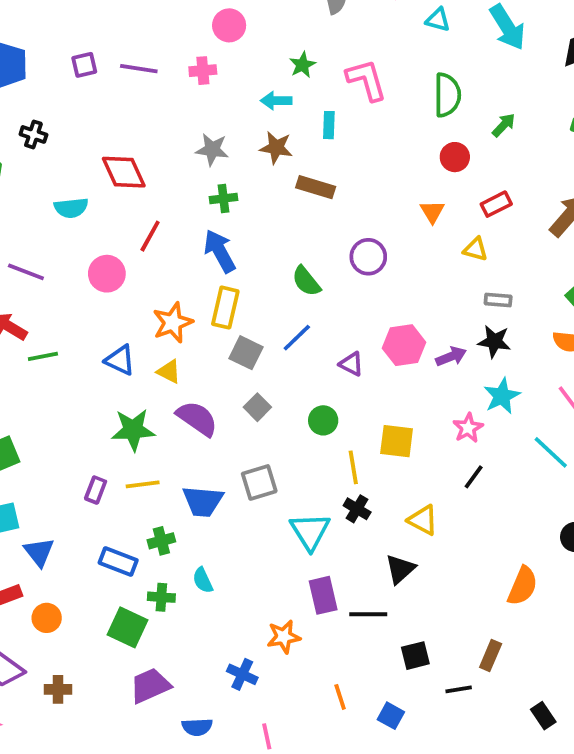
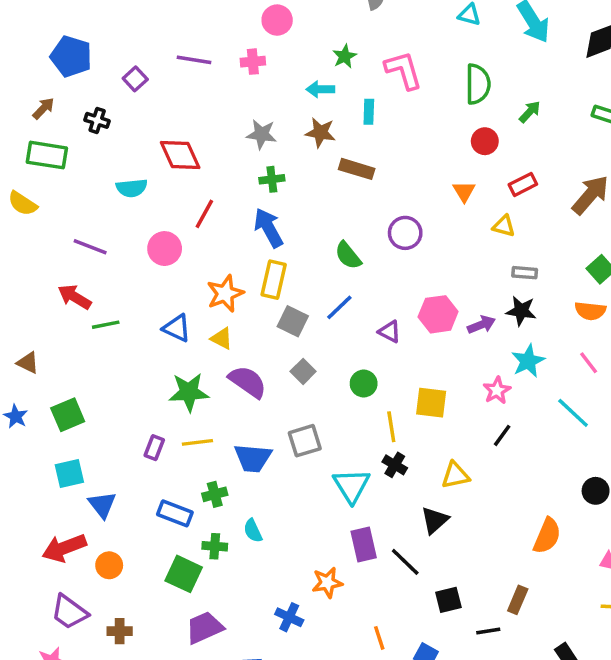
purple square: (84, 65) -> (135, 79), moved, turned -30
yellow triangle: (423, 520) -> (455, 475), turned -40
black line: (368, 614) -> (405, 562), turned 44

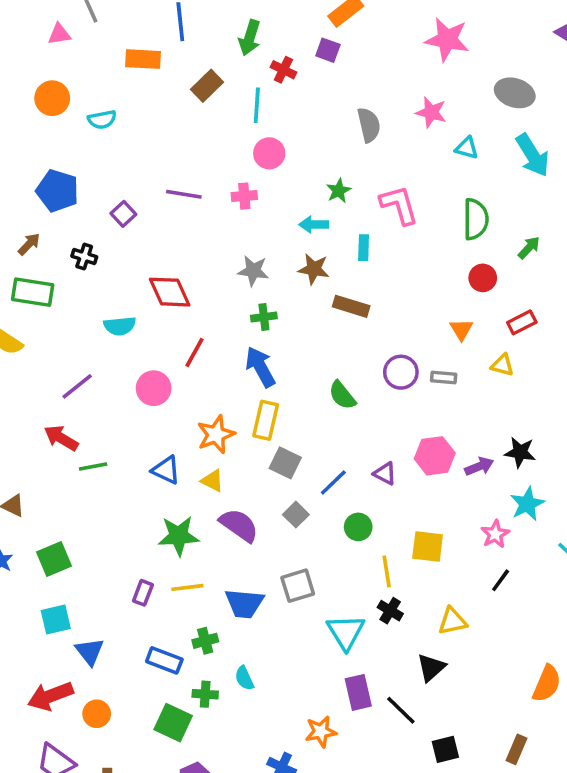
purple line: (90, 247) -> (77, 386), turned -60
gray rectangle: (525, 273) -> (444, 378), moved
blue line: (339, 307) -> (333, 482), moved

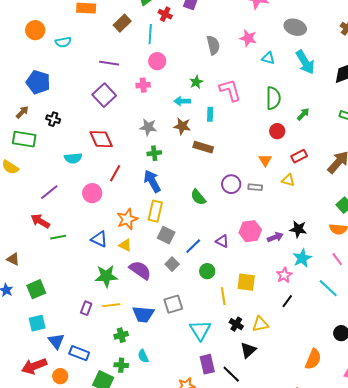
purple line: (184, 194) -> (109, 63), moved
purple square: (123, 214) -> (104, 95), moved, size x1.6
black cross: (390, 611) -> (236, 324), moved
blue rectangle: (164, 660) -> (79, 353), moved

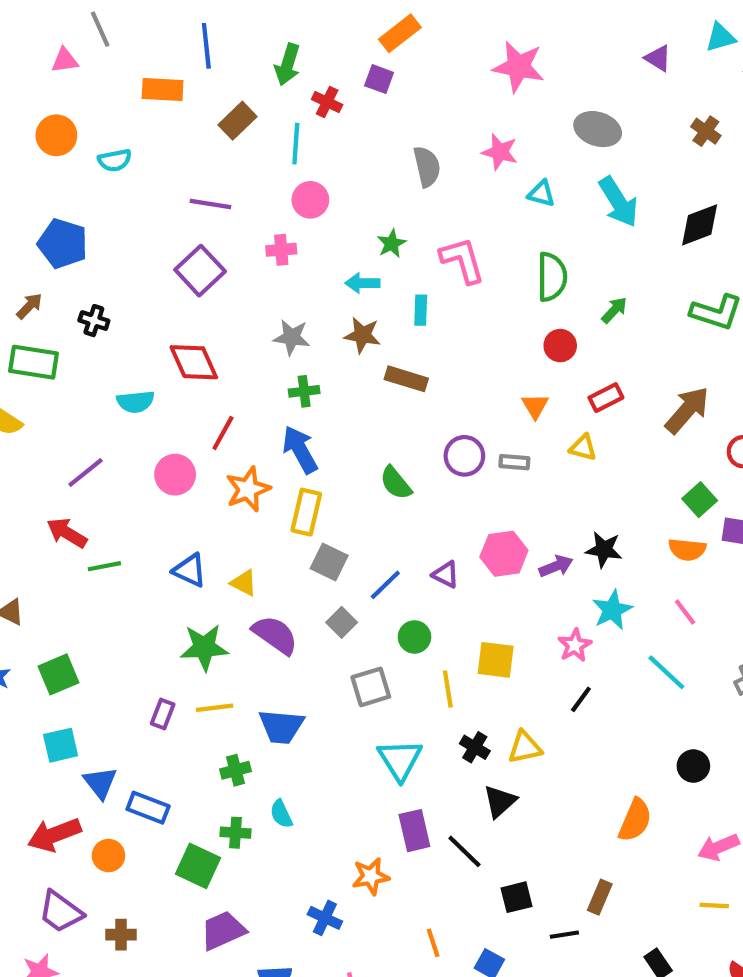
orange star: (127, 219) -> (248, 489), moved
gray square: (173, 304) -> (371, 687), moved

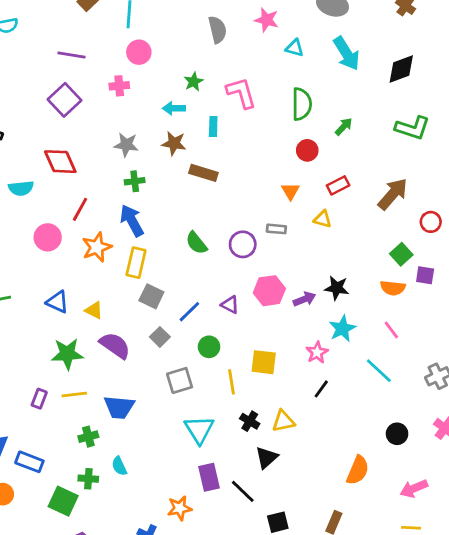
purple circle: (464, 456) -> (243, 244), moved

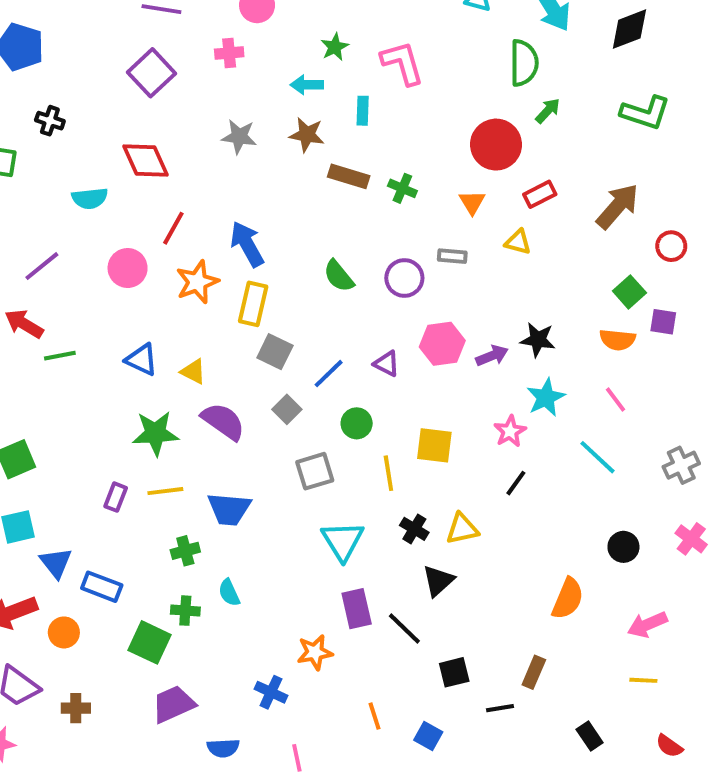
green semicircle: (302, 104) -> (524, 63), moved
red circle: (307, 150) -> (496, 145), size x1.6
green cross: (135, 181) -> (402, 188), moved, turned 30

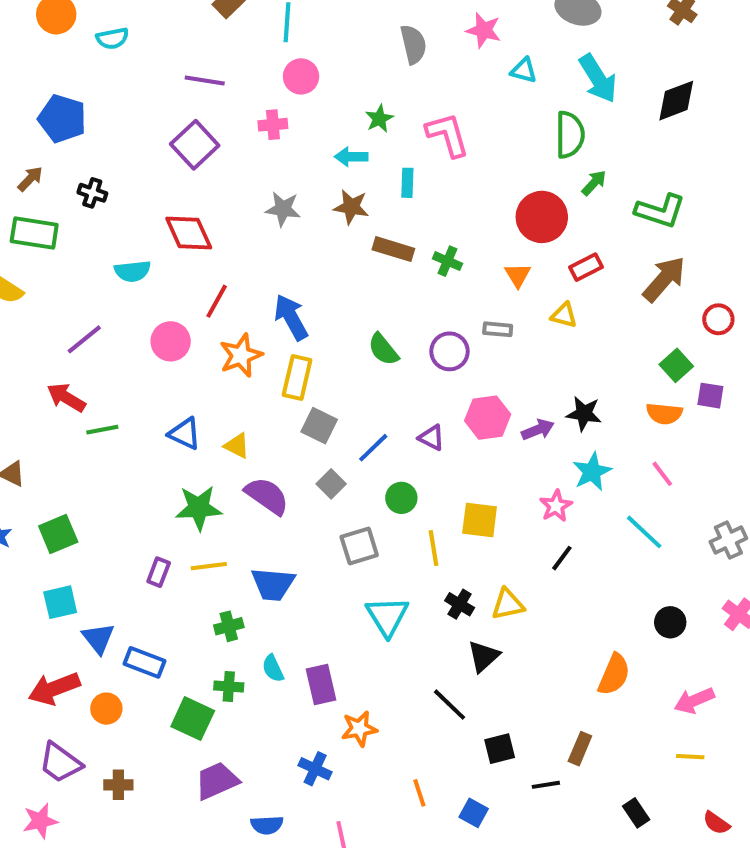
green L-shape: (645, 113) -> (660, 211), moved
purple rectangle: (357, 609) -> (321, 684), moved

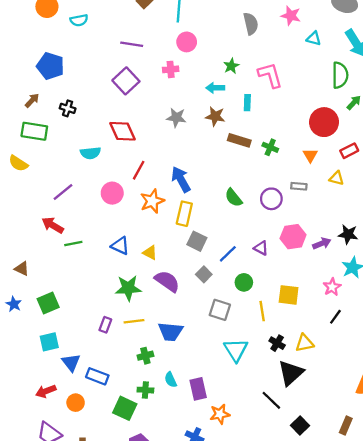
gray square: (359, 546) -> (220, 310), turned 35
black triangle: (484, 656) -> (291, 373), size x1.4
red arrow: (54, 688) -> (46, 391), size x0.7
black square: (500, 749) -> (300, 426), turned -30

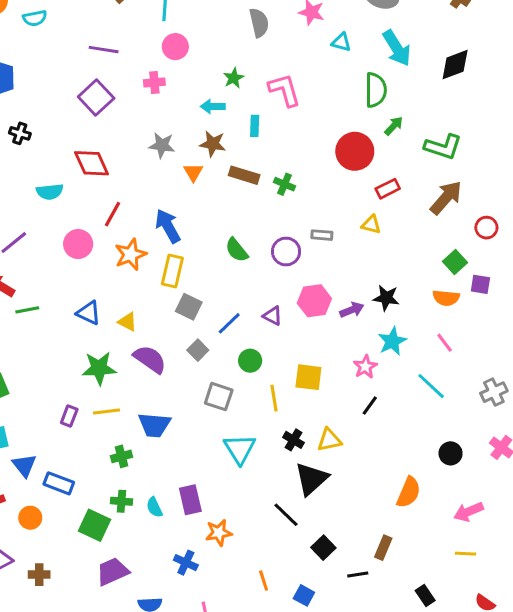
orange triangle: (310, 155) -> (193, 172), moved
cyan semicircle: (171, 380) -> (154, 507), moved

